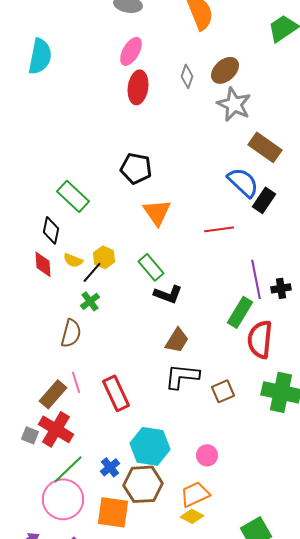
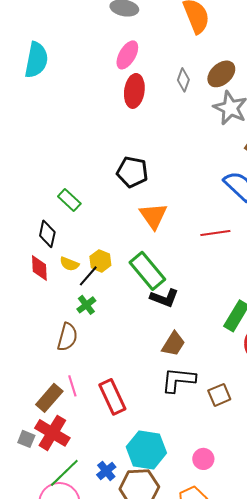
green rectangle: (73, 196) -> (69, 200), size x0.7
green rectangle: (151, 267) -> (147, 271), size x1.4

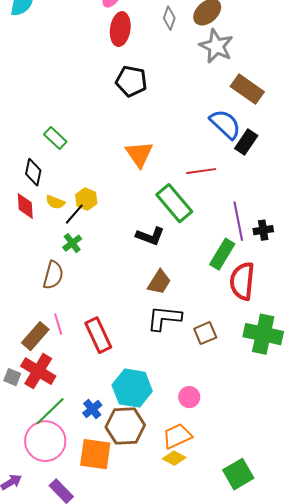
black pentagon: (132, 172) -> (131, 81), moved
green rectangle: (147, 271) -> (174, 203), moved

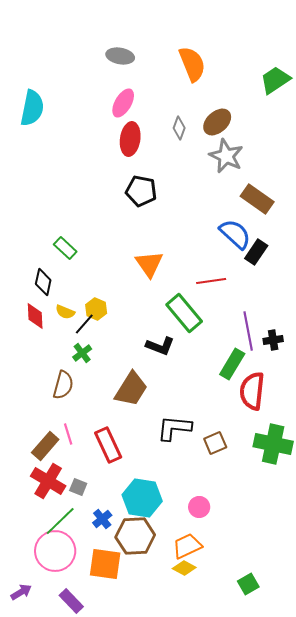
brown trapezoid: (159, 282) -> (131, 389), moved, size x1.4
gray square: (12, 377) -> (78, 487), moved
green square: (238, 474) -> (248, 584), size x0.7

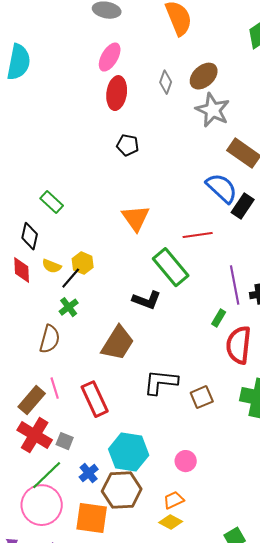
black pentagon: (141, 191) -> (128, 145), size x0.7
green rectangle: (232, 364) -> (219, 318), size x0.6
orange trapezoid: (187, 546) -> (174, 500), size x0.7

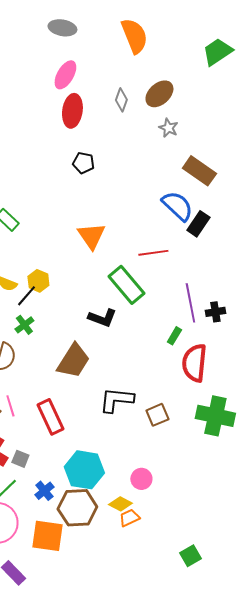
gray star: (213, 110) -> (168, 128), size x0.6
yellow diamond: (171, 522) -> (120, 504), moved

